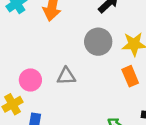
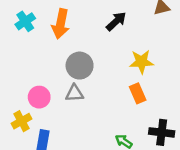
gray circle: (98, 42) -> (80, 66), moved

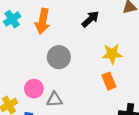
gray triangle: (74, 93) -> (54, 100), moved
pink circle: (39, 97) -> (34, 89), moved

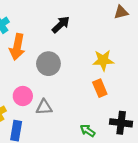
black arrow: (90, 19) -> (61, 25), moved
orange arrow: (43, 21) -> (17, 47), moved

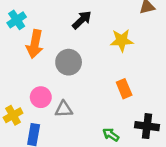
yellow star: (103, 60) -> (122, 40), moved

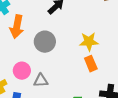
yellow star: (122, 40) -> (89, 42), moved

